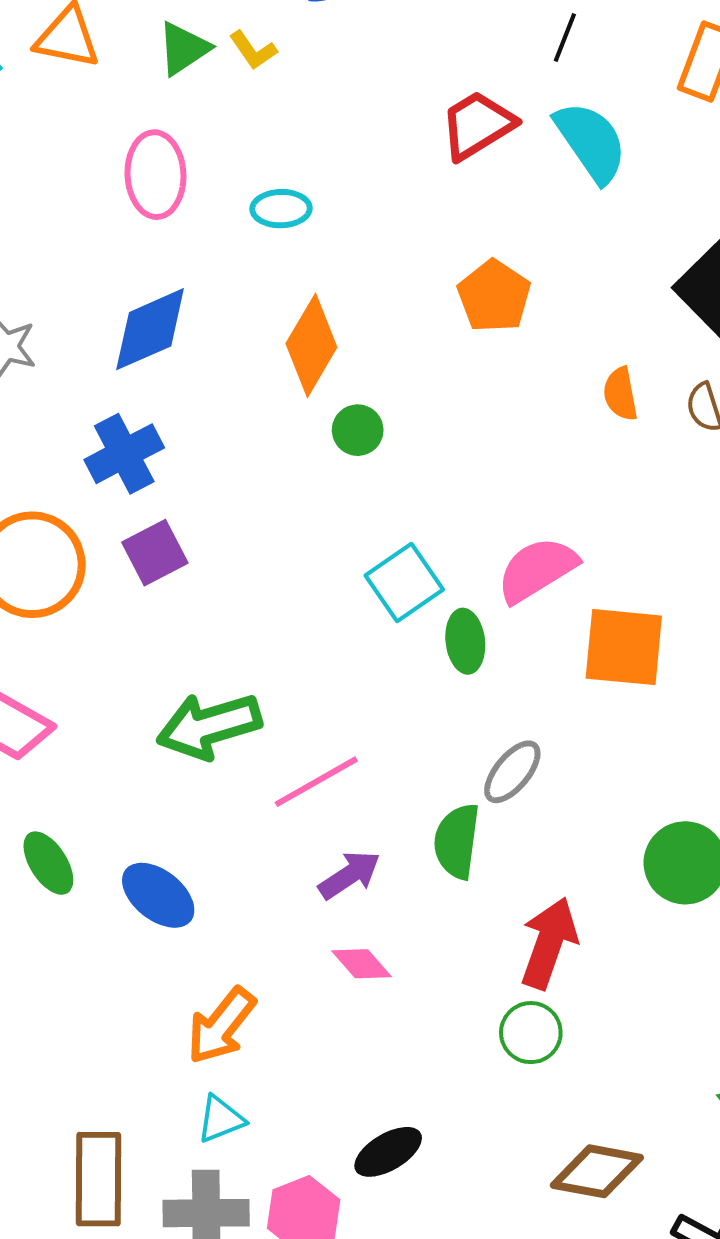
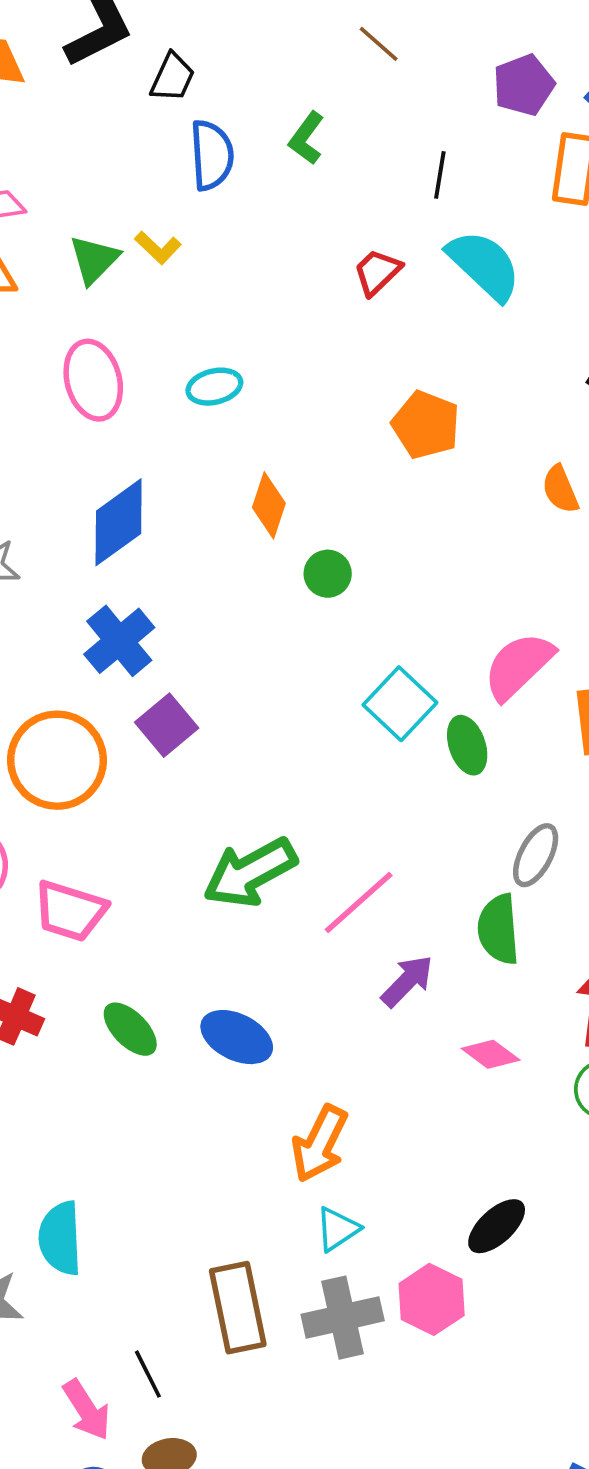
red trapezoid: (477, 125) -> (377, 272), size x0.7
orange diamond: (311, 345) -> (269, 505), size x0.7
pink diamond: (361, 964) -> (491, 1054), moved

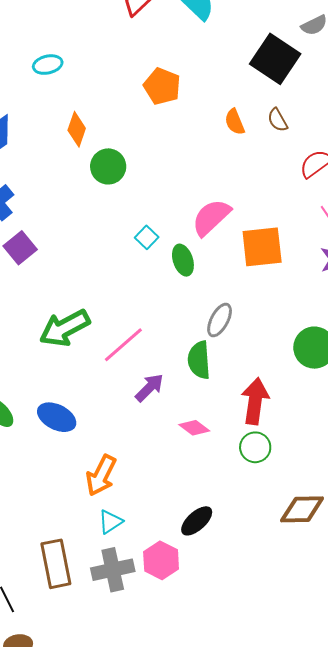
green circle: (328, 574) -> (108, 166), size x1.4
cyan square: (400, 704) -> (147, 237), size x0.6

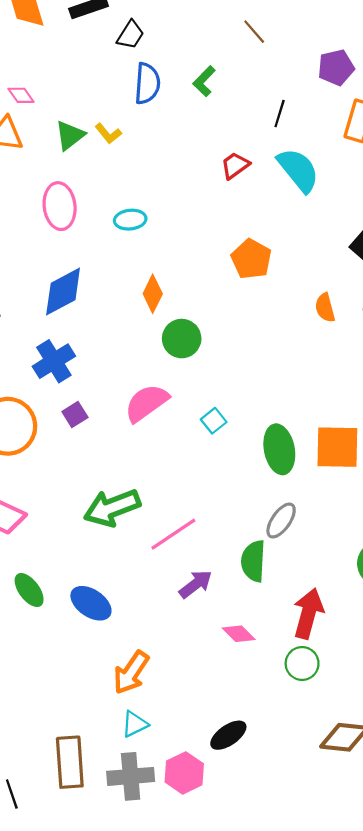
pink semicircle: (211, 217) -> (146, 403), moved
purple square: (20, 248) -> (75, 415), size x0.7
green ellipse: (183, 260) -> (279, 449), moved, size x1.4

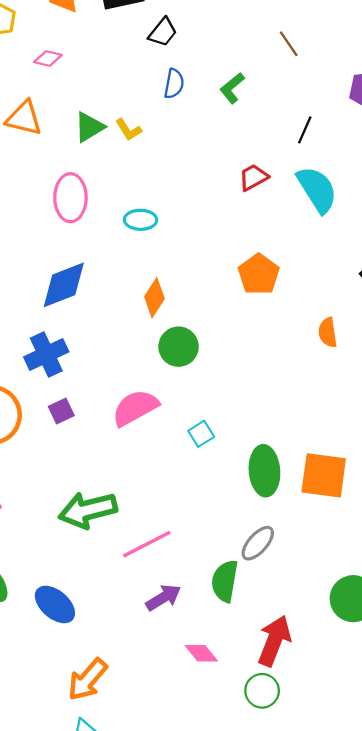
blue semicircle: (147, 84) -> (174, 84), size x0.7
pink diamond: (21, 95) -> (48, 58), moved, turned -48

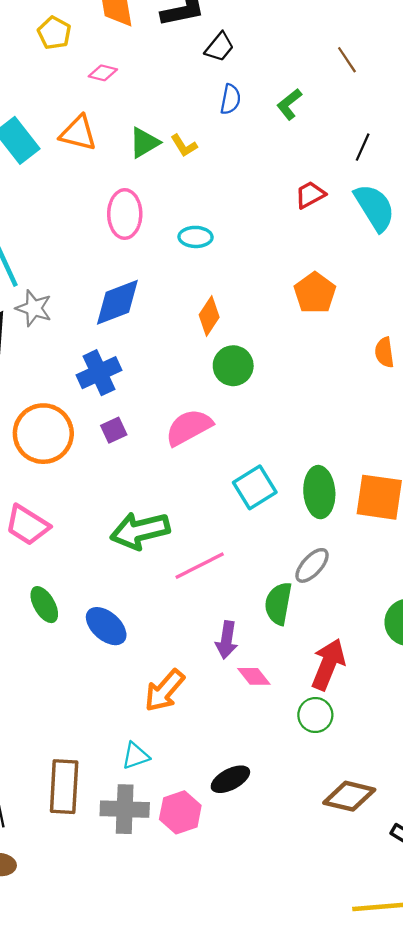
cyan square: (201, 434) -> (255, 487), moved, size x1.6
purple arrow: (163, 598) -> (227, 640), moved, turned 129
orange arrow: (87, 680) -> (164, 691), moved

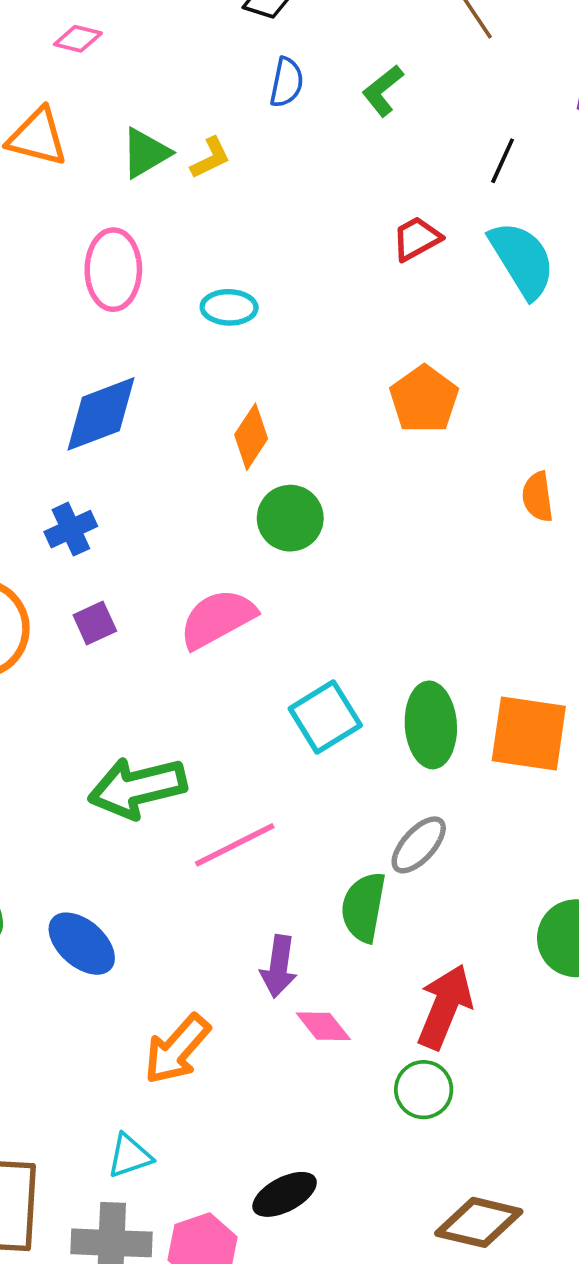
yellow L-shape: (184, 146) -> (210, 158), turned -84
blue cross: (99, 373) -> (71, 529), size x0.7

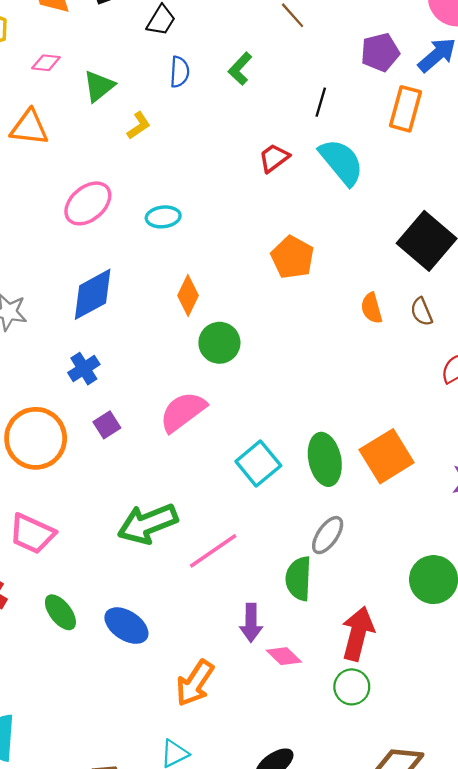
green triangle: (146, 153) -> (99, 86), moved
pink ellipse: (113, 270) -> (88, 203), turned 57
orange square: (529, 734) -> (387, 456), turned -32

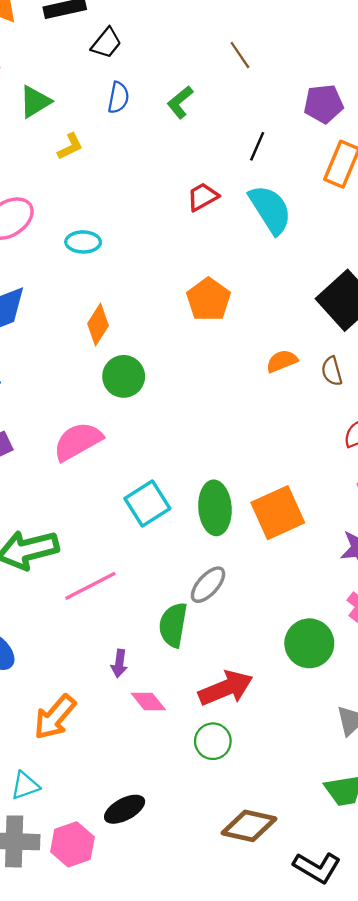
orange semicircle: (372, 308) -> (282, 361), turned 76
purple arrow: (251, 623) -> (119, 663), size x0.7
red arrow: (358, 634) -> (226, 688), turned 46

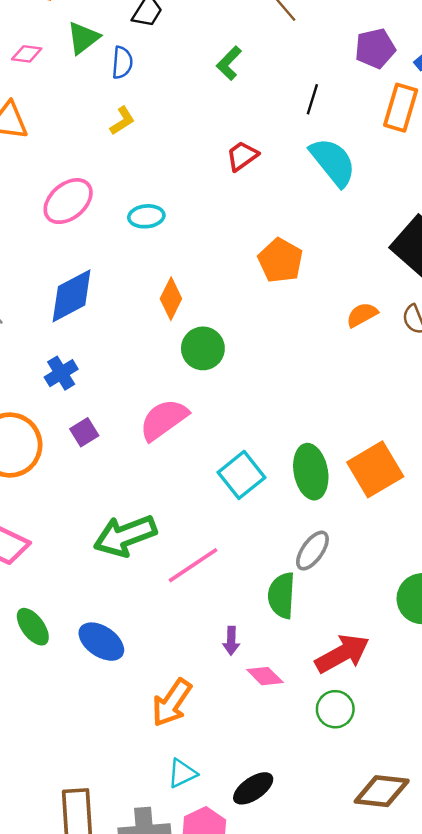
blue semicircle: (118, 98) -> (122, 63), moved
green triangle: (35, 102) -> (83, 38), moved
red trapezoid: (203, 197) -> (242, 156), moved
cyan triangle: (25, 786) -> (182, 773), moved

